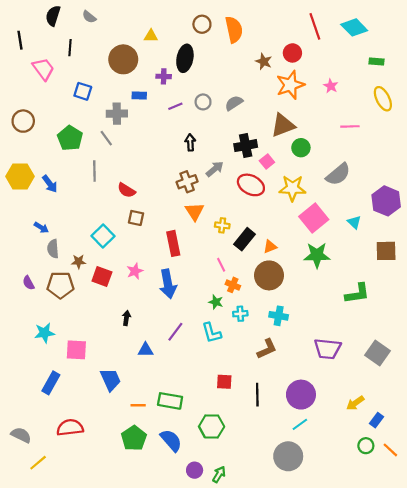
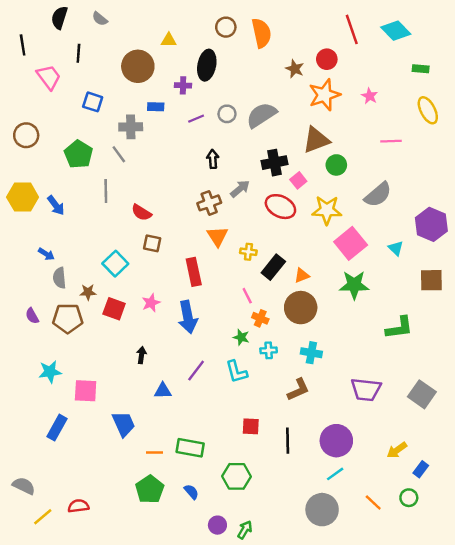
gray semicircle: (234, 103) -> (261, 115), size x1.5
red semicircle: (70, 428) -> (78, 506), moved, size x0.7
blue semicircle: (171, 440) -> (191, 492), size x0.6
orange line: (390, 450) -> (373, 502), moved

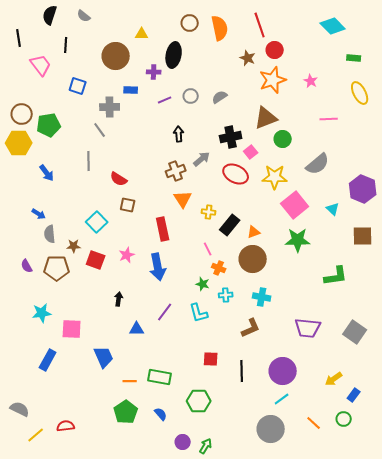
red line: (352, 29) -> (260, 25), moved
gray semicircle: (261, 115) -> (220, 97), size x0.6
green pentagon: (78, 154) -> (49, 125), moved, turned 30
yellow hexagon: (23, 197) -> (19, 143), moved

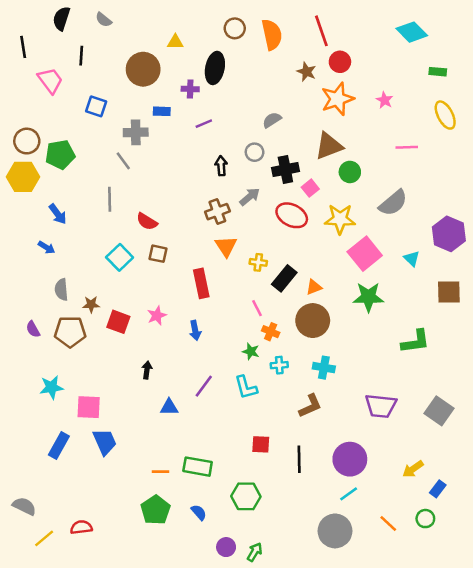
gray circle: (191, 96) -> (255, 152), moved
blue arrow: (39, 214) -> (47, 247), moved
cyan square: (97, 222) -> (120, 257), moved
blue arrow: (158, 267) -> (195, 330), size x0.6
blue trapezoid: (104, 357) -> (105, 442), moved

